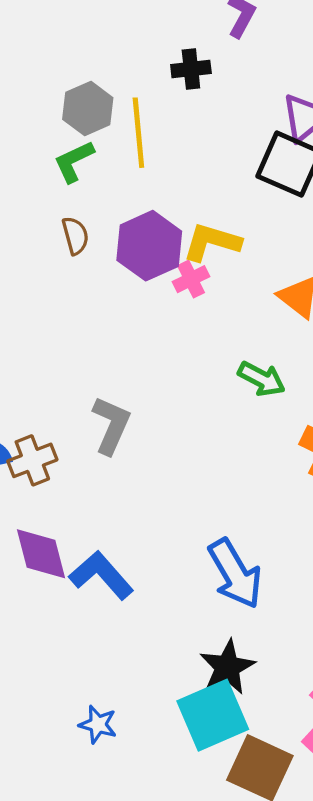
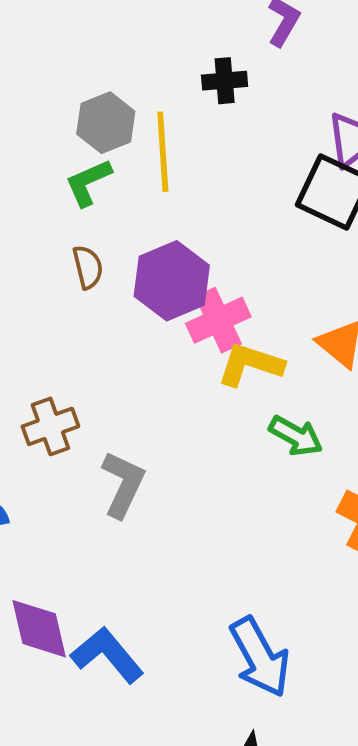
yellow L-shape: (212, 242) -> (250, 364), moved
pink cross: (191, 279) -> (218, 320), size x1.5
brown cross: (32, 460) -> (50, 426), moved

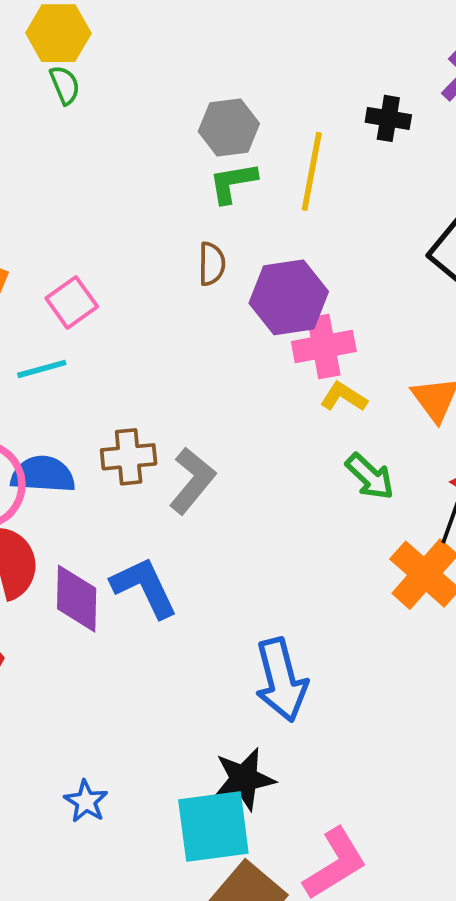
gray hexagon: (106, 123) -> (229, 127), moved
yellow L-shape: (250, 364) -> (344, 397), size x0.7
brown cross: (50, 426) -> (129, 457), moved
blue L-shape: (107, 655) -> (144, 587), moved

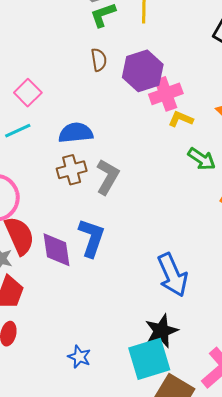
blue semicircle: (43, 474) -> (76, 133), moved
blue L-shape: (144, 587) -> (92, 238), turned 54

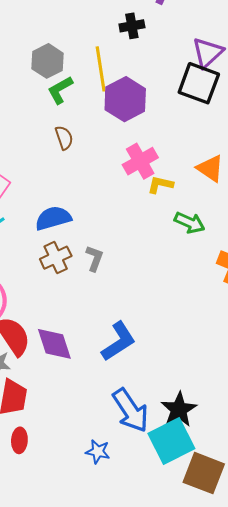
purple hexagon: (143, 71) -> (125, 99), moved
gray L-shape: (108, 177) -> (95, 258), size x0.7
blue L-shape: (92, 238) -> (119, 341), moved, turned 48
blue arrow: (172, 275) -> (131, 410), moved

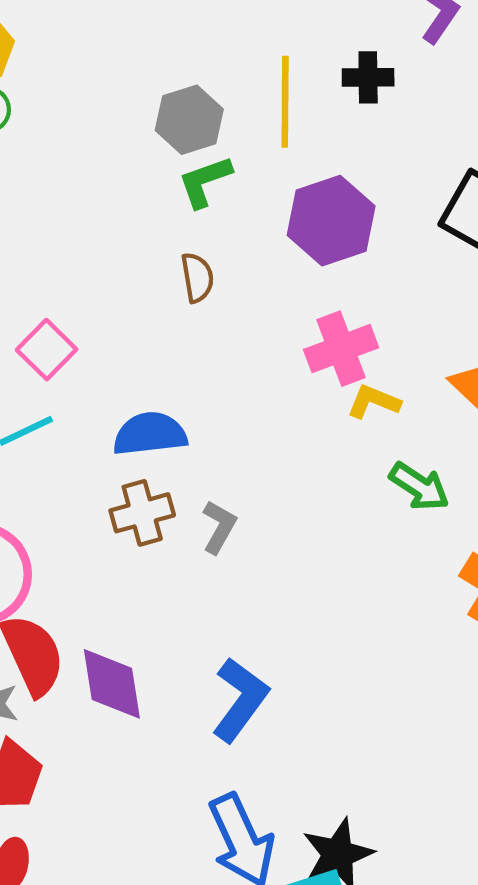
yellow line: (101, 69) -> (285, 102), moved
blue L-shape: (119, 341) -> (240, 700), turned -30

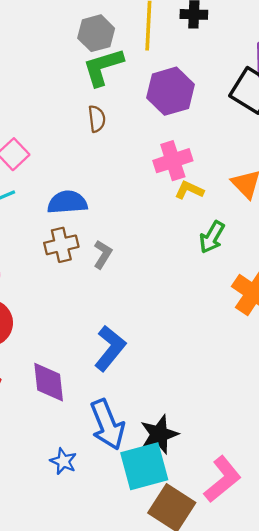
green L-shape: (205, 181) -> (103, 67), size x1.4
green arrow: (419, 486) -> (212, 237), turned 84
purple diamond: (112, 684) -> (49, 382), moved

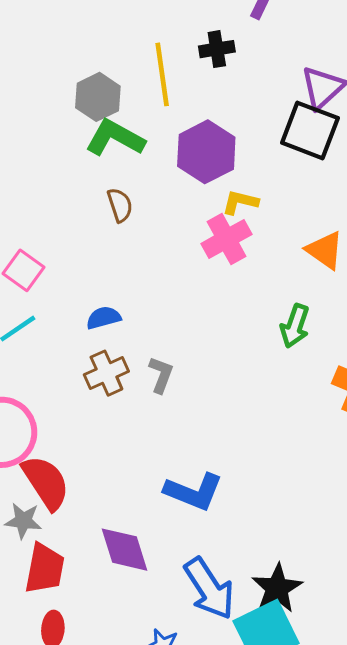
green L-shape: (103, 67) -> (115, 138), turned 57
yellow L-shape: (189, 190) -> (240, 202), moved
blue semicircle: (67, 202) -> (104, 318), size x0.7
blue L-shape: (110, 348) -> (194, 492), turned 84

